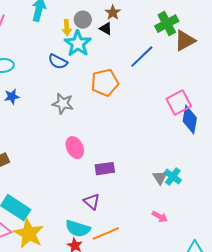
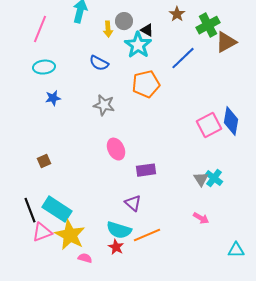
brown star: (113, 13) -> (177, 14), moved
cyan star: (78, 44) -> (138, 45), moved
pink square: (179, 103) -> (209, 125), moved

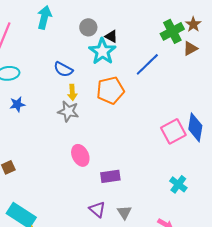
brown star: (177, 14) -> (193, 24), moved
yellow arrow: (108, 29) -> (72, 92), moved
brown triangle: (226, 42) -> (190, 48), size x0.7
gray triangle: (201, 179) -> (124, 212), moved

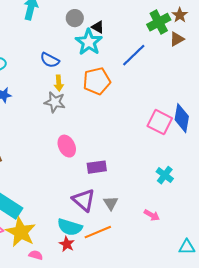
pink square: (173, 131) -> (160, 122), turned -35
purple triangle: (97, 209) -> (84, 200), size x1.4

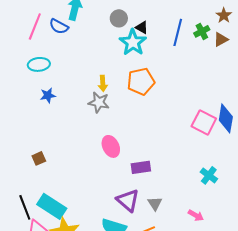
green cross: (159, 22) -> (202, 31), moved, size x0.7
blue line: (134, 55) -> (178, 32), moved, turned -32
blue semicircle: (50, 60) -> (59, 26), moved

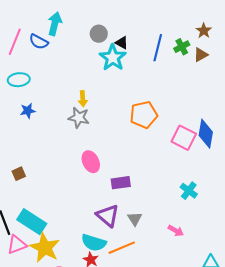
orange pentagon: (141, 81) -> (144, 115), moved

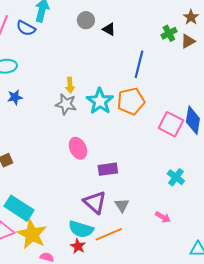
blue line: (158, 48) -> (139, 64), moved
cyan star: (113, 58) -> (100, 101), moved

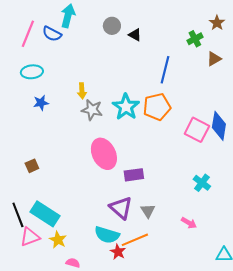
brown triangle: (188, 41) -> (214, 59), moved
yellow arrow: (70, 85) -> (82, 91), moved
pink ellipse: (78, 148) -> (104, 154), size x1.4
yellow star: (32, 234) -> (58, 240), size x0.6
red star: (78, 246) -> (118, 252), moved

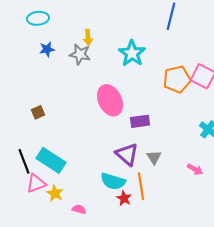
orange pentagon: (157, 107) -> (177, 79), moved
gray star: (92, 110) -> (80, 54), moved
yellow star: (58, 240) -> (55, 193), moved
orange line: (135, 240) -> (141, 186), turned -76

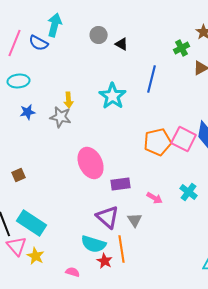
cyan star: (132, 53) -> (113, 96), moved
pink arrow: (195, 169) -> (155, 198), moved
pink triangle: (36, 183) -> (17, 246), turned -50
pink semicircle: (79, 209) -> (73, 272), moved

